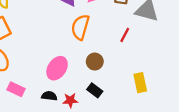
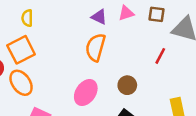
orange semicircle: (80, 27) -> (96, 47), moved

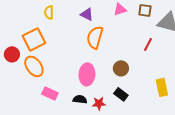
purple triangle: (99, 17) -> (87, 14), moved
yellow semicircle: (27, 18) -> (49, 12), moved
pink ellipse: (86, 93) -> (87, 74), turned -30

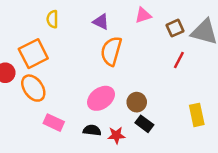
brown square: (145, 10) -> (175, 28), moved, turned -32
brown circle: (121, 68) -> (137, 102), moved
pink ellipse: (87, 74) -> (101, 98), turned 50

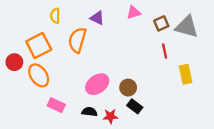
orange semicircle: (111, 51) -> (77, 40), moved
red line: (179, 60) -> (165, 51), turned -40
yellow rectangle: (197, 115) -> (186, 74), moved

